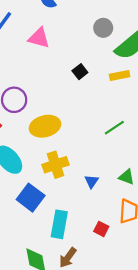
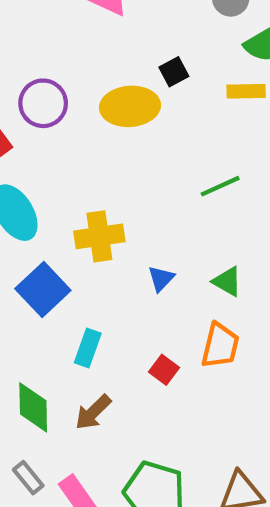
yellow ellipse: (45, 126) -> (130, 106), moved
cyan rectangle: (59, 224) -> (88, 348), size x0.7

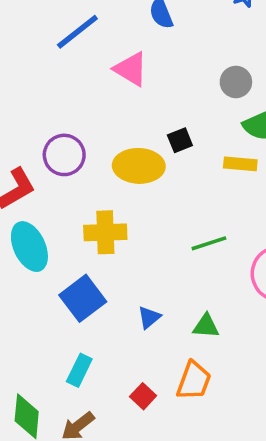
yellow cross: (99, 236) -> (105, 232), moved
green triangle: (227, 281) -> (206, 326), turned -32
blue square: (43, 290) -> (83, 298), moved

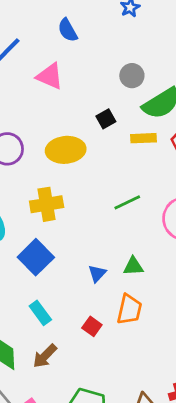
black square: (180, 140) -> (106, 119), moved
blue triangle: (149, 317) -> (97, 273), moved
cyan rectangle: (79, 370) -> (40, 313), turned -55

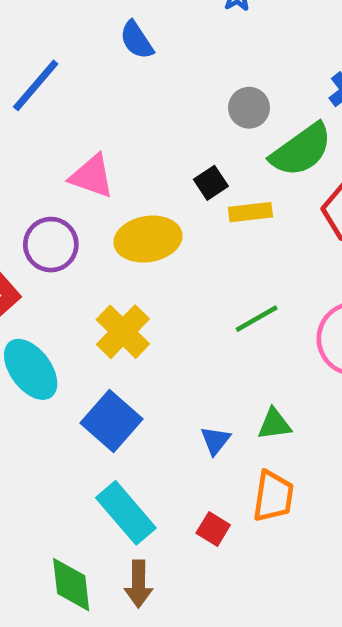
pink triangle: (50, 76) -> (92, 176), moved
yellow rectangle: (144, 138) -> (250, 212), moved
yellow cross: (47, 204) -> (123, 332), turned -32
cyan rectangle: (40, 313) -> (126, 513), size x1.5
brown arrow: (45, 356) -> (139, 584), turned -40

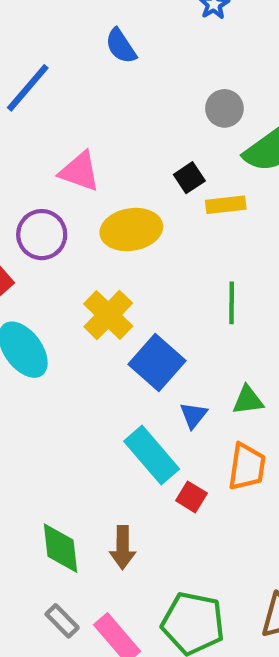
green line: (257, 319) -> (232, 303), turned -60
blue square: (111, 421) -> (157, 362), moved
cyan rectangle: (126, 513) -> (152, 455), moved

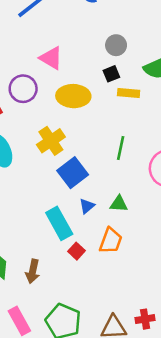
gray circle: (224, 108) -> (116, 45), moved

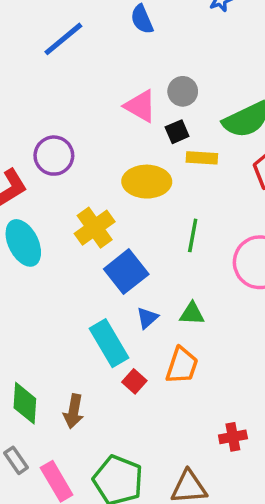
pink triangle: (51, 58) -> (140, 106), moved
yellow ellipse: (73, 96) -> (147, 182), moved
red cross: (145, 319) -> (233, 437), moved

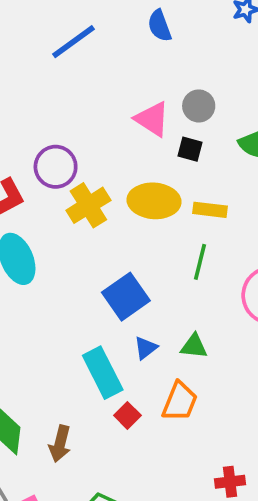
black square: (177, 132) -> (190, 149), turned 35
yellow rectangle: (202, 158) -> (210, 210), moved
yellow cross: (95, 228) -> (88, 205), moved

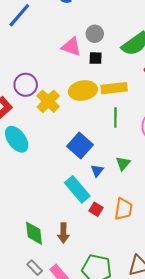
yellow rectangle: (210, 210) -> (114, 88), size x1.4
green triangle: (194, 346) -> (123, 163), turned -42
orange trapezoid: (180, 401) -> (123, 209), moved

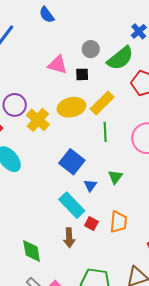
gray circle: (95, 34) -> (91, 49), moved
yellow rectangle: (114, 88) -> (102, 103), turned -35
brown arrow: (63, 233) -> (69, 238), moved

